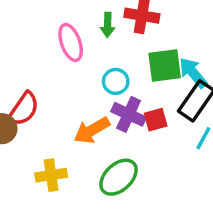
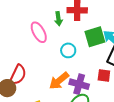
purple cross: (129, 114) -> (79, 84), moved
red square: (156, 120) -> (104, 76), moved, turned 32

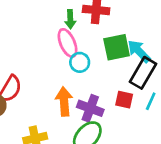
pink ellipse: (39, 32) -> (68, 43), moved
orange arrow: (59, 81) -> (64, 101), turned 120

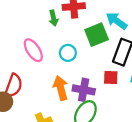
pink ellipse: (68, 43) -> (33, 50), moved
cyan arrow: (139, 51) -> (117, 21), moved

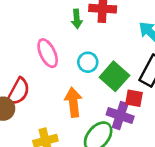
green square: (97, 35) -> (114, 76), moved, turned -35
purple cross: (84, 90) -> (120, 116), moved

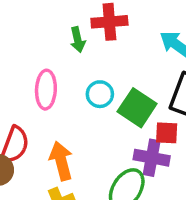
pink ellipse: (48, 53) -> (46, 90), turned 36
orange arrow: (73, 102) -> (61, 161), moved

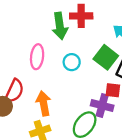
green arrow: (78, 40) -> (60, 26), size x1.6
green square: (137, 108) -> (106, 57), moved

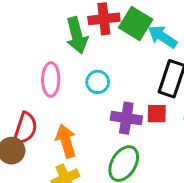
green square: (106, 57) -> (136, 23), moved
purple cross: (102, 106) -> (126, 118), moved

